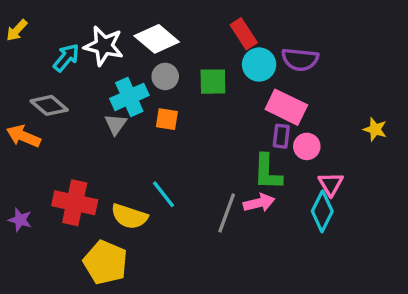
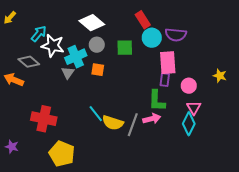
white star: (104, 46) -> (53, 46), moved
pink rectangle: (286, 107) -> (168, 63), turned 60
pink circle: (307, 146) -> (189, 86), moved
yellow semicircle: (129, 216) -> (113, 123), moved
purple star: (20, 220) -> (12, 147), moved

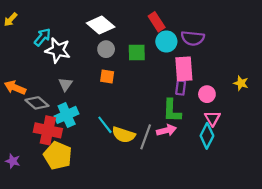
cyan cross: (76, 57) -> (67, 115), moved
gray diamond: (29, 62) -> (37, 103), moved
gray triangle: (68, 73) -> (65, 84), moved
yellow pentagon: (62, 154) -> (58, 156), moved

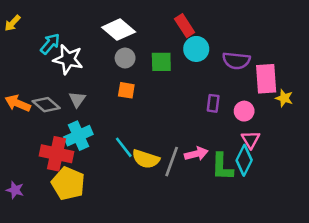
purple semicircle: (193, 38) -> (236, 61), moved
pink rectangle: (184, 69) -> (266, 79), moved
gray diamond: (37, 103) -> (46, 105), moved
green L-shape: (172, 111) -> (222, 167), moved

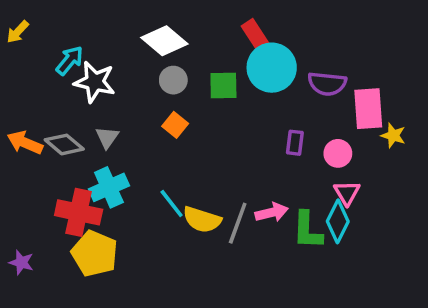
cyan circle: (196, 49) -> (272, 68), size x1.4
orange square: (126, 90) -> (175, 125), turned 30

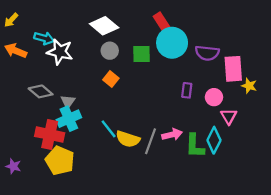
cyan arrow: (70, 60) -> (44, 38), turned 66
gray triangle: (107, 137) -> (68, 102), moved
orange arrow: (25, 143) -> (16, 51), moved
pink triangle: (347, 193) -> (229, 116), moved

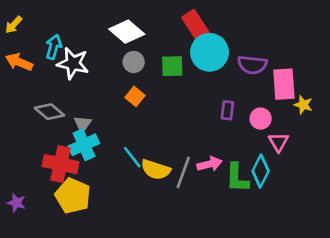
red rectangle: (162, 22) -> (197, 27), size x1.4
cyan arrow: (44, 38) -> (54, 47), turned -90

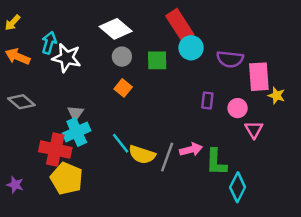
cyan circle: (209, 52) -> (191, 48), size x0.7
gray diamond: (49, 112) -> (21, 102), moved
cyan diamond: (261, 171) -> (238, 187), moved

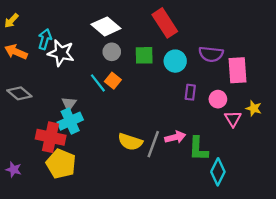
cyan circle: (191, 48) -> (175, 61), moved
yellow star: (276, 96) -> (254, 108), moved
cyan line: (121, 143) -> (98, 83), moved

